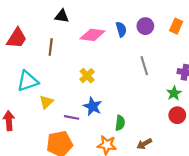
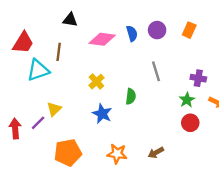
cyan triangle: (28, 81) -> (38, 70), moved
purple line: (72, 117) -> (38, 123), moved, turned -56
green semicircle: (120, 123) -> (131, 96), moved

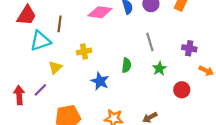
yellow cross: (96, 82) -> (84, 51), moved, turned 32
green star: (187, 100) -> (159, 69), moved
yellow triangle: (54, 109) -> (55, 67), moved

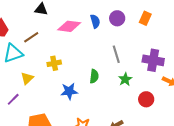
brown line: (60, 24) -> (31, 37), turned 49
purple cross: (189, 48) -> (153, 60), size x1.5
blue star: (100, 81) -> (69, 91), turned -30

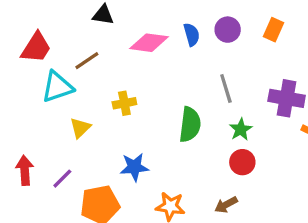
green semicircle: (94, 76) -> (190, 125), size x1.5
blue star: (69, 91) -> (134, 167), moved
purple line: (13, 99) -> (62, 179), moved
red circle: (146, 99) -> (242, 162), moved

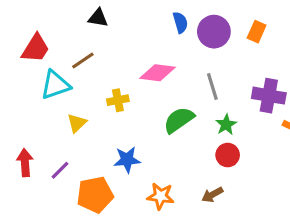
purple circle: (228, 30) -> (214, 32), size x1.4
blue semicircle: (192, 34) -> (180, 22), moved
pink diamond: (149, 43) -> (158, 73), moved
green semicircle: (190, 125) -> (179, 120), turned -132

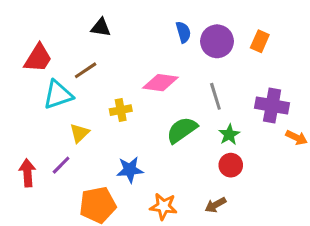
purple line: (60, 170) -> (61, 165), moved

